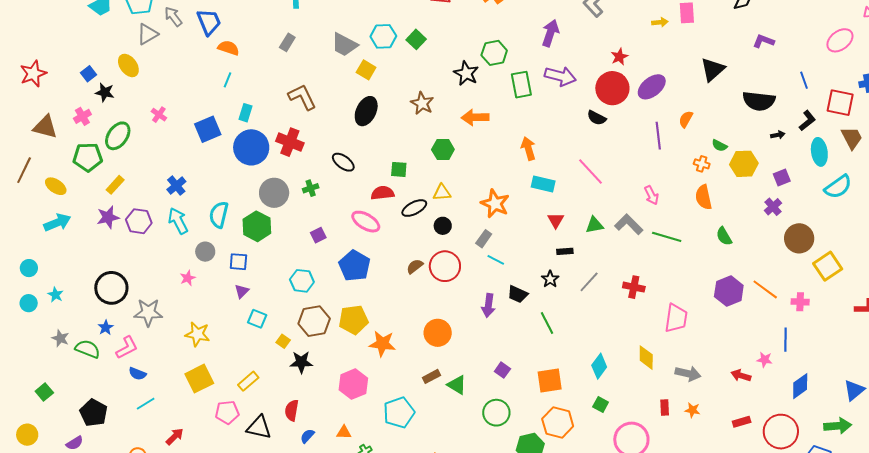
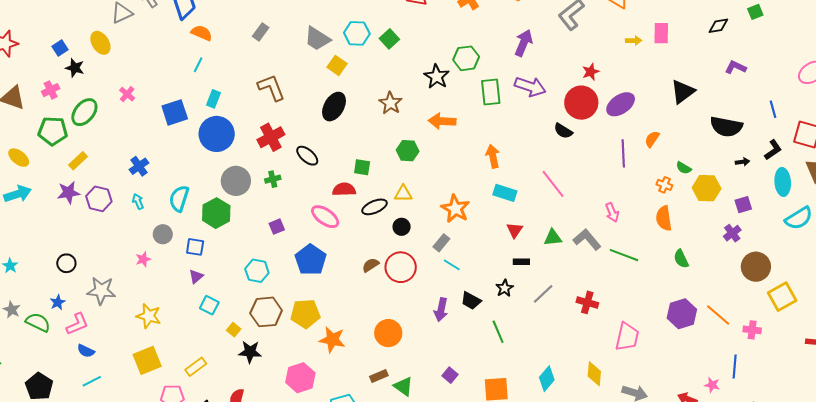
red cross: (290, 142) -> (271, 137), moved, turned 36
cyan arrow: (178, 221) -> (138, 202), size x0.6
black circle: (111, 288) -> (66, 263), size x0.6

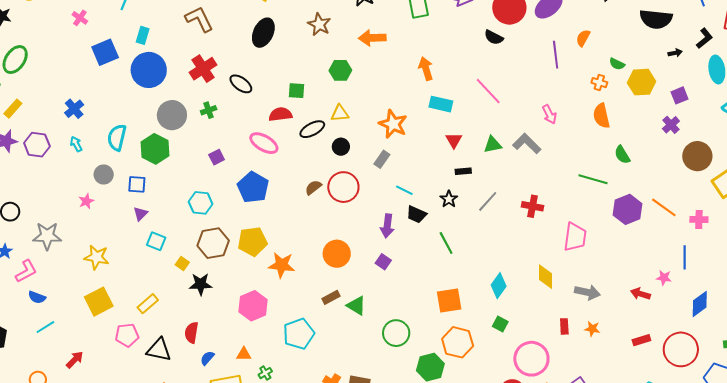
pink cross: (127, 94) -> (80, 18), moved
green line: (624, 255) -> (593, 179), moved
cyan line: (452, 265) -> (404, 190), moved
purple square: (450, 375) -> (383, 262), moved

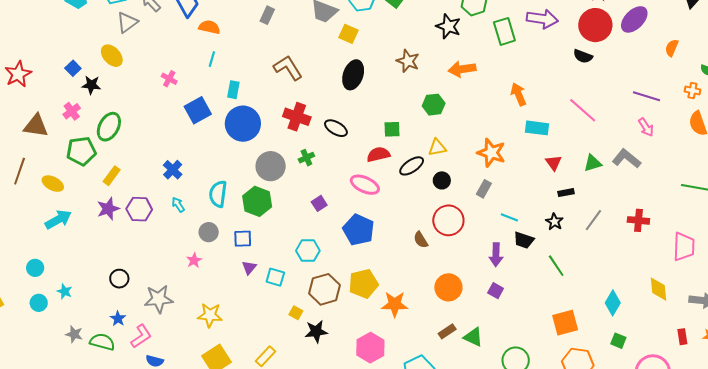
purple line: (556, 55) -> (646, 96), moved, turned -60
red cross: (203, 69) -> (297, 117), turned -32
brown semicircle: (313, 187) -> (421, 240), moved, turned -78
cyan square: (156, 241) -> (275, 277), moved

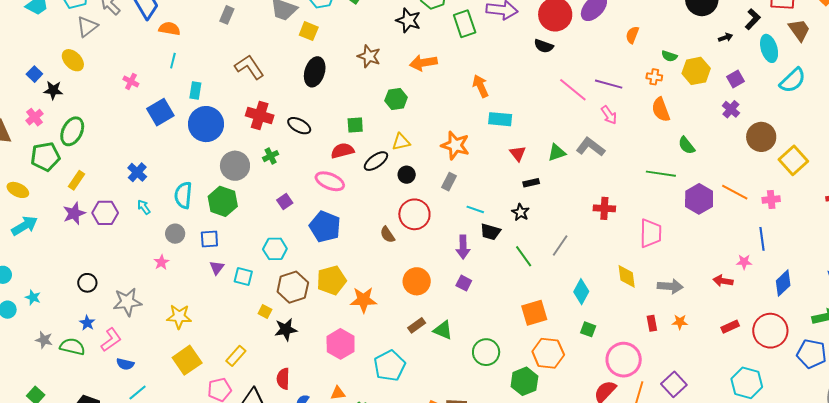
pink line: (583, 110) -> (573, 90), moved
gray line: (593, 220) -> (560, 245), moved

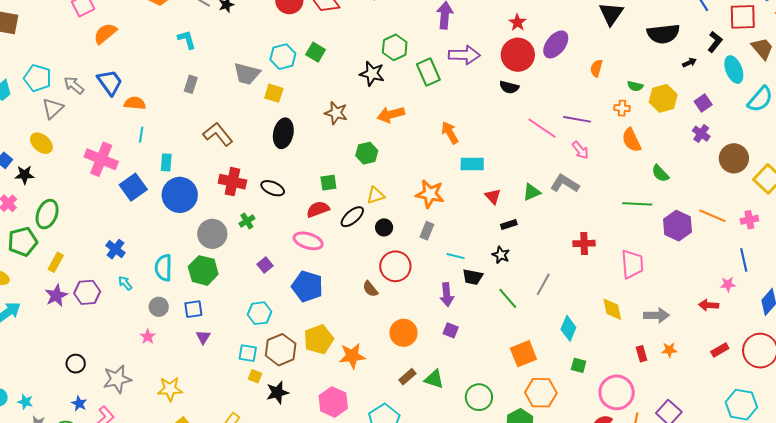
pink cross: (131, 82) -> (101, 159), size x2.0
cyan square: (243, 276) -> (248, 353), moved
cyan star: (33, 297) -> (25, 402), moved

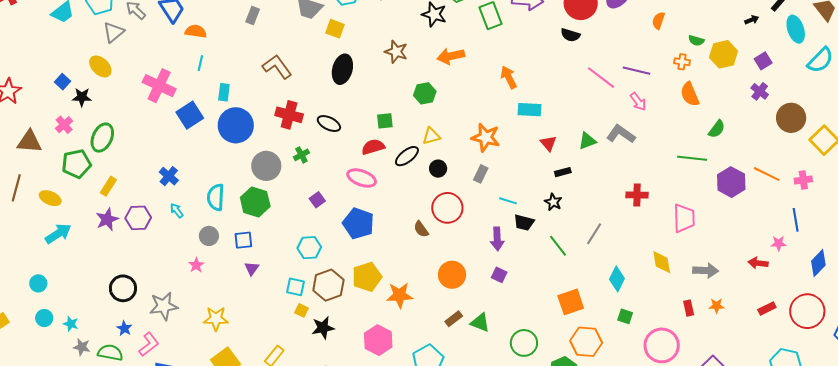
green semicircle: (660, 173) -> (717, 129), turned -102
black circle: (76, 364) -> (123, 288), size x1.4

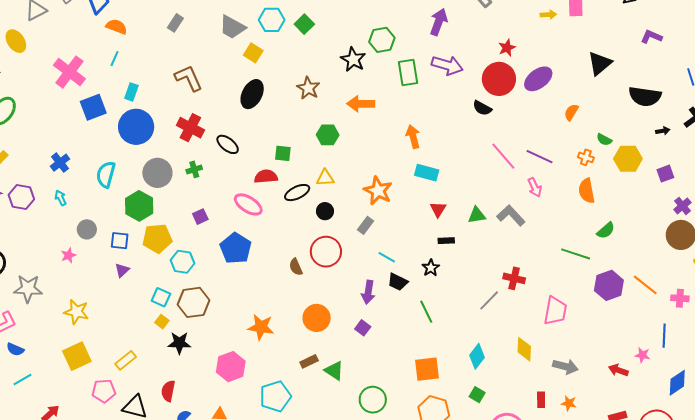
purple cross: (760, 91) -> (682, 206), moved
cyan semicircle: (216, 197) -> (106, 174), moved
gray line: (594, 234) -> (489, 300), moved
yellow pentagon: (367, 277) -> (157, 238), moved

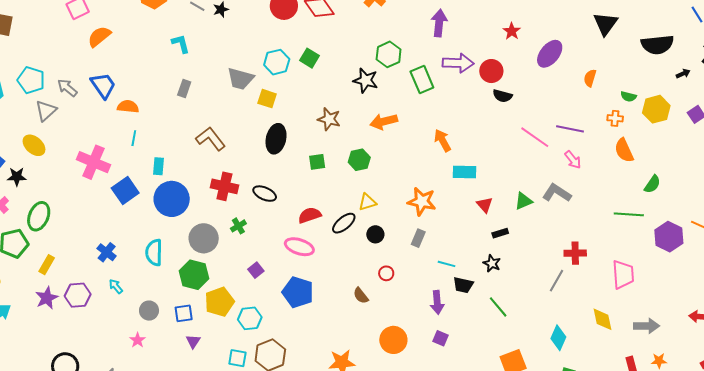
red circle: (499, 79) -> (491, 71), moved, size x0.7
green square: (283, 153) -> (317, 162), moved
red circle: (326, 252) -> (386, 273), size x0.5

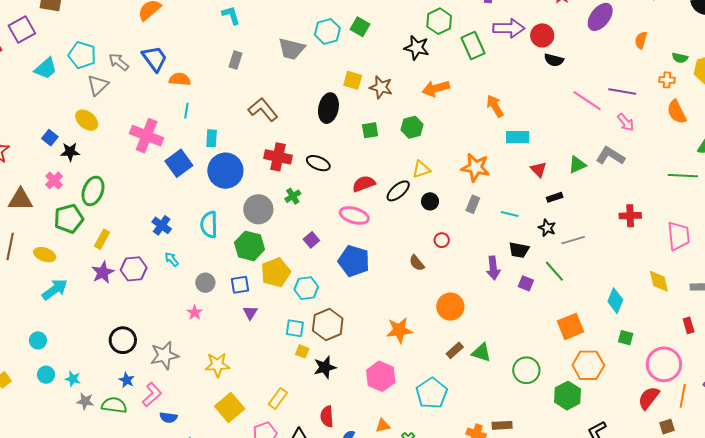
yellow square: (267, 99) -> (353, 80), moved
cyan line: (447, 264) -> (510, 214), moved
gray line: (556, 281) -> (573, 240), moved, turned 45
purple square: (441, 338) -> (526, 283), moved

